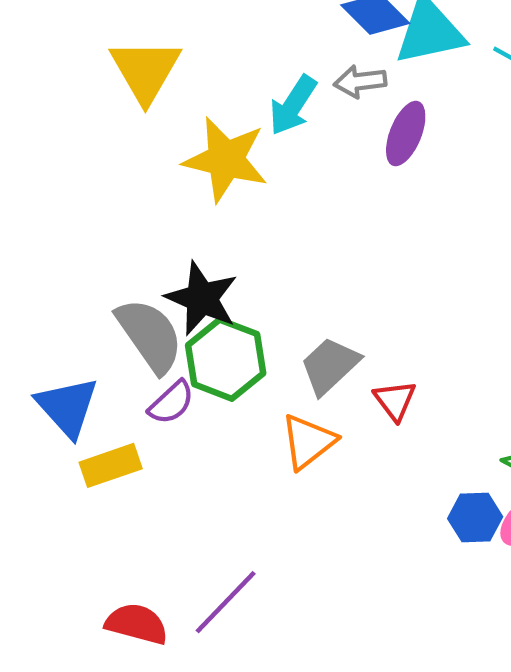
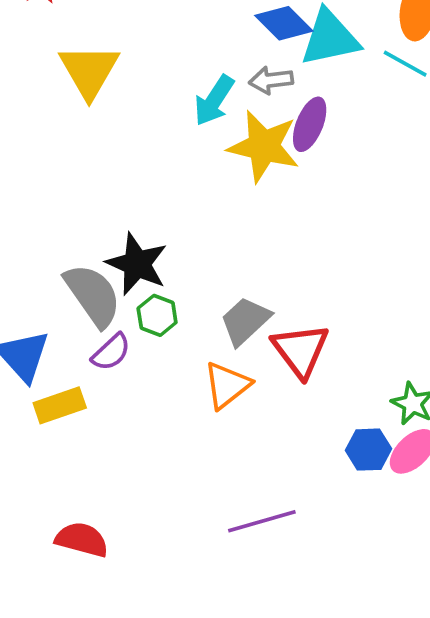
yellow star: (226, 160) -> (264, 146), moved
green hexagon: (226, 359) -> (157, 315), size x0.6
red triangle: (395, 400) -> (300, 350), size x1.6
purple line: (226, 602) -> (262, 521), moved, turned 30

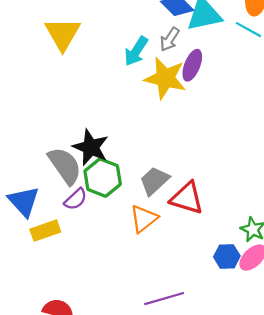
gray arrow: (271, 80) -> (170, 39), turned -50
green hexagon: (157, 315) -> (103, 178), size x1.6
red triangle: (300, 350) -> (187, 198), turned -36

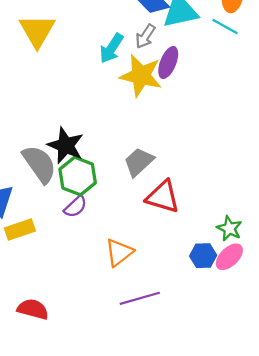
gray trapezoid: (154, 181) -> (139, 162), moved
purple semicircle: (76, 199) -> (75, 207), moved
orange triangle: (144, 219) -> (119, 252), moved

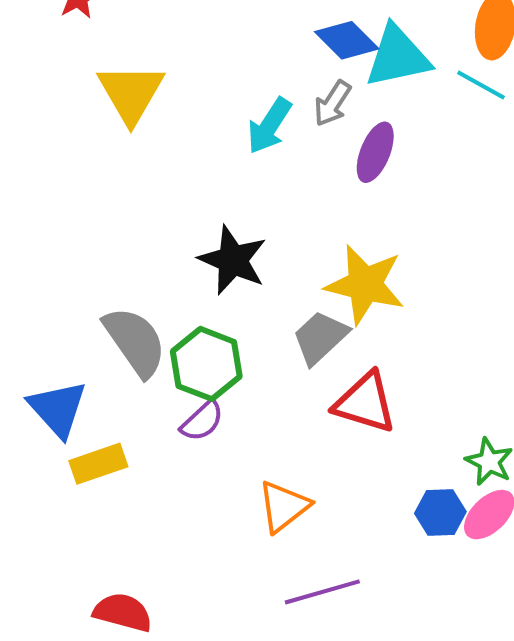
yellow star: (141, 76) -> (365, 285), moved
black star: (66, 145) -> (233, 260), moved

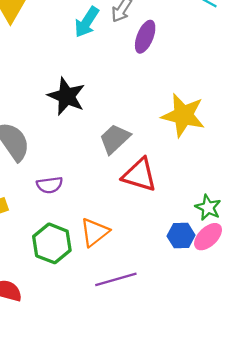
yellow star: (365, 285) -> (183, 115), moved
green hexagon: (206, 364) -> (52, 243), moved
purple semicircle: (202, 421) -> (50, 185), turned 35

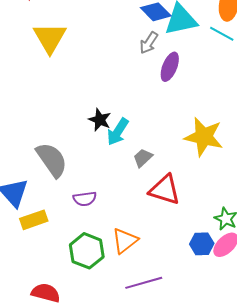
cyan arrow: (87, 22) -> (118, 132), moved
black star: (66, 96) -> (100, 120), size x0.7
gray trapezoid: (115, 139) -> (143, 158), size x0.7

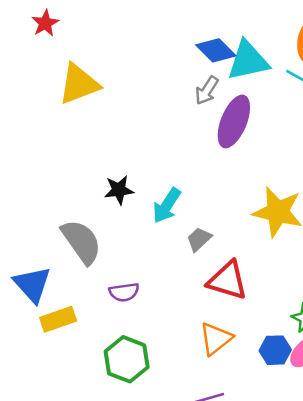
yellow triangle: (50, 38) -> (79, 84), turned 39
purple ellipse: (170, 67) -> (234, 121), size x1.4
black star: (100, 120) -> (119, 190), moved, turned -30
orange triangle: (125, 241) -> (216, 339), moved

